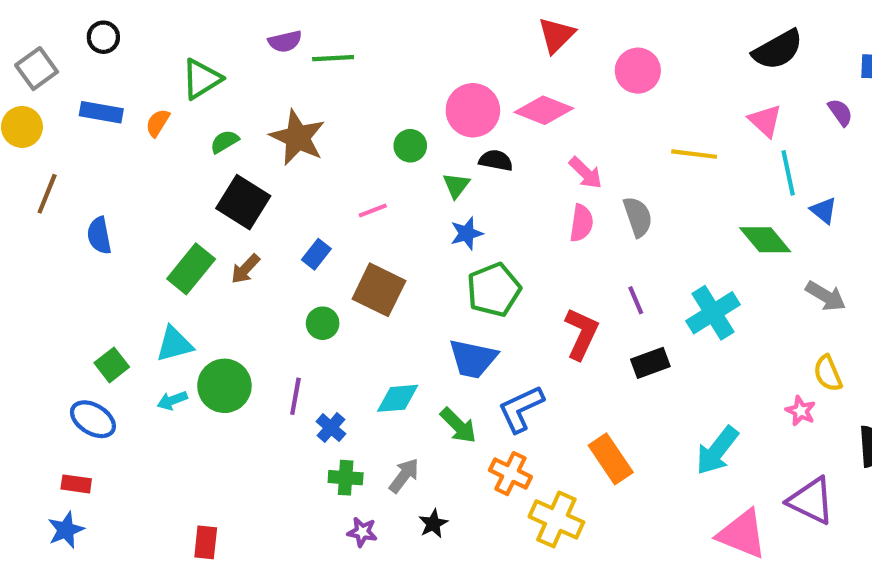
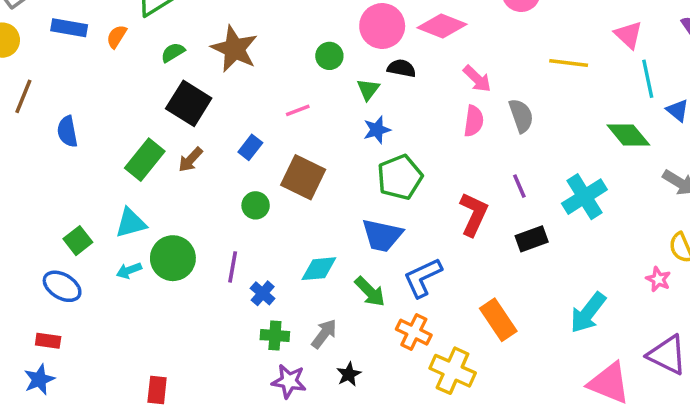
purple star: (362, 532) -> (289, 381), size x1.4

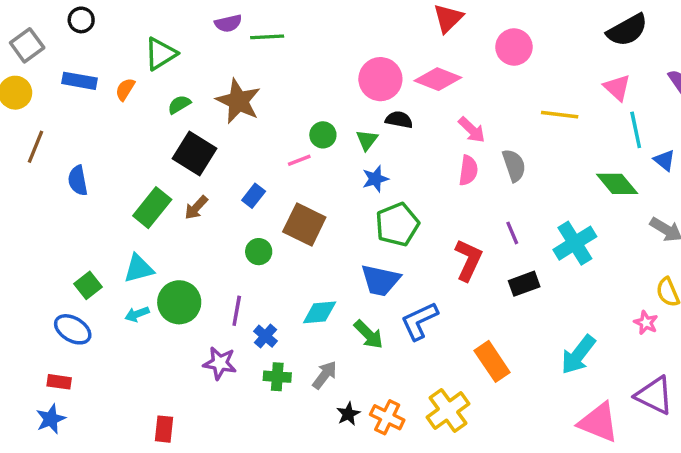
green circle: (329, 56) -> (323, 135), moved
orange cross: (414, 332) -> (387, 417), moved
yellow cross: (453, 371) -> (448, 410), turned 30
purple star: (289, 381) -> (220, 363), moved

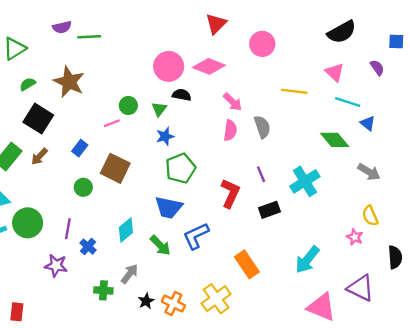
cyan line: (636, 130) -> (348, 102), turned -60
cyan diamond: (320, 312) -> (126, 230), turned -35
green cross: (277, 377) -> (103, 290), moved

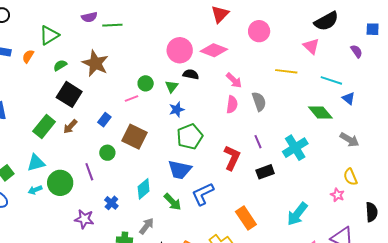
pink triangle: (335, 72) -> (311, 46), moved
purple line: (68, 229) -> (89, 172), moved, turned -30

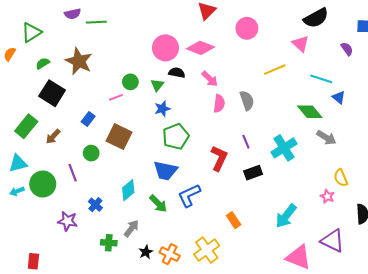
yellow line: (286, 71) -> (275, 70), turned -30
pink arrow: (234, 80) -> (210, 79), moved
brown arrow: (70, 127) -> (53, 137), moved
gray arrow: (349, 140) -> (326, 138), moved
orange rectangle: (246, 218) -> (234, 220), size x0.7

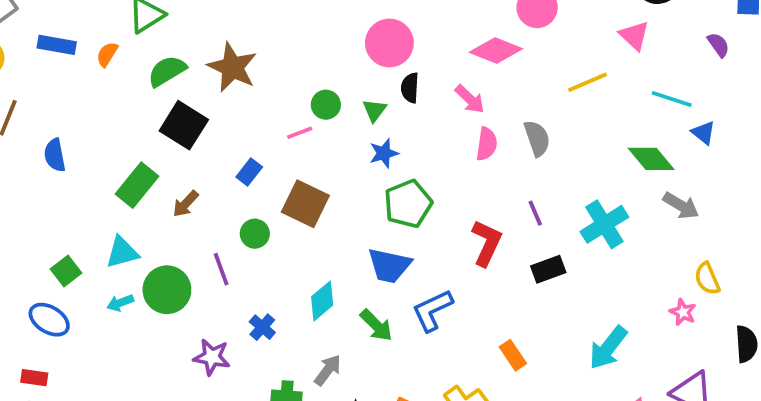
pink diamond: (201, 48) -> (496, 50), moved
green semicircle: (43, 63) -> (167, 71), size x1.5
black semicircle: (177, 73) -> (410, 88), turned -98

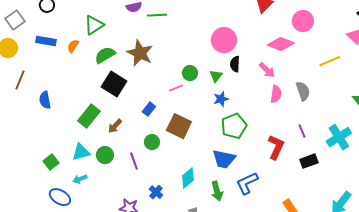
green circle: (167, 290) -> (105, 155), moved, size x0.7
blue ellipse: (49, 320) -> (60, 197), moved
green arrow: (376, 325) -> (217, 191), turned 30

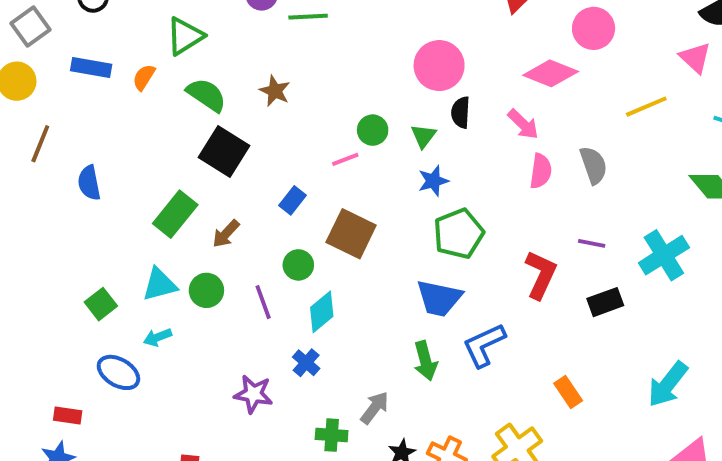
brown star: (140, 53) -> (275, 91), size x0.6
green semicircle: (105, 55) -> (206, 95), turned 65
purple line: (302, 131) -> (592, 243), turned -56
cyan diamond: (188, 178) -> (322, 312), moved

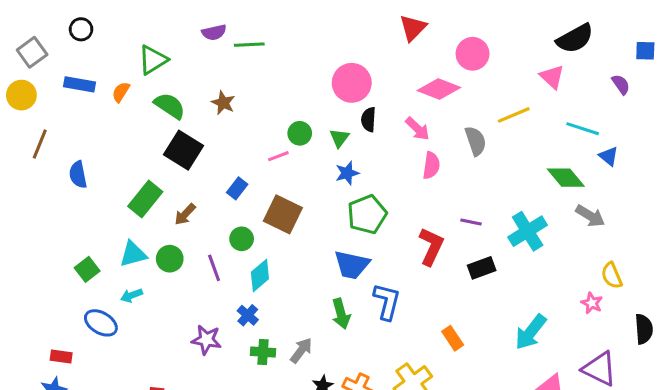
gray semicircle: (594, 165) -> (476, 141), moved
blue L-shape: (484, 345) -> (387, 302), turned 129
green cross: (332, 435) -> (263, 352), moved

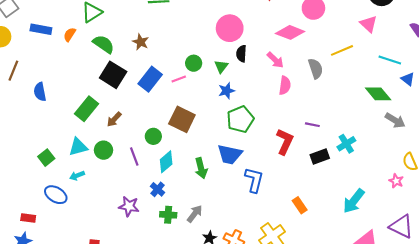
blue rectangle: (237, 188) -> (150, 79), moved, size x1.6
cyan cross: (528, 231) -> (346, 144), moved, size x0.7
green arrow: (341, 314) -> (201, 168), moved

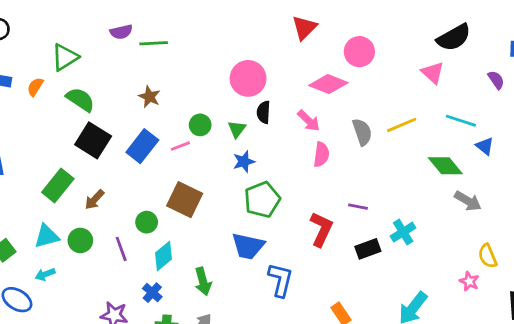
brown star: (141, 42) -> (149, 97), moved
yellow line: (342, 50) -> (402, 125), moved
green arrow: (201, 168) -> (203, 281), moved

